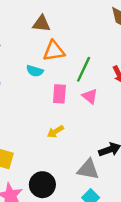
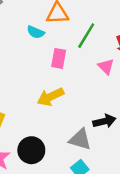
pink triangle: (90, 96) -> (106, 67), moved
yellow arrow: (55, 132) -> (51, 97), size x1.5

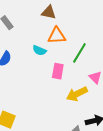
yellow arrow: (51, 97) -> (77, 94), moved

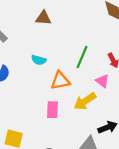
orange triangle: (57, 36) -> (60, 81), moved
pink rectangle: (58, 71) -> (53, 110), moved

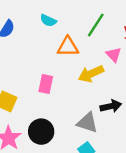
pink rectangle: (53, 110) -> (46, 84), moved

